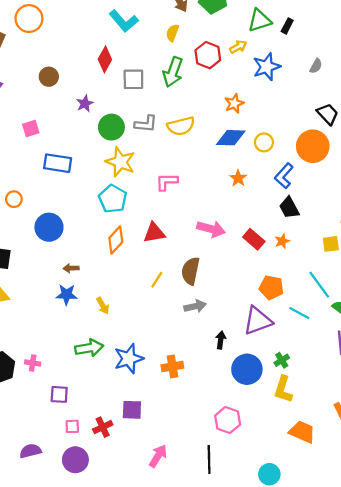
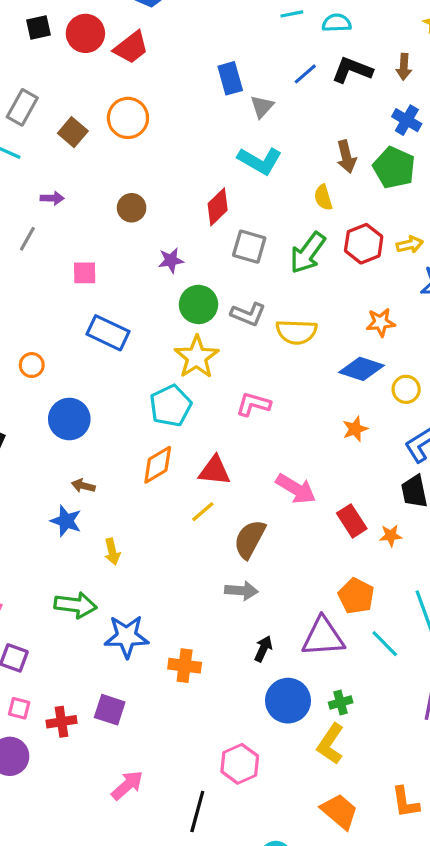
cyan L-shape: (124, 21) -> (260, 161), turned -36
yellow semicircle: (172, 33) -> (323, 197), turned -54
yellow line: (157, 280) -> (203, 512), moved

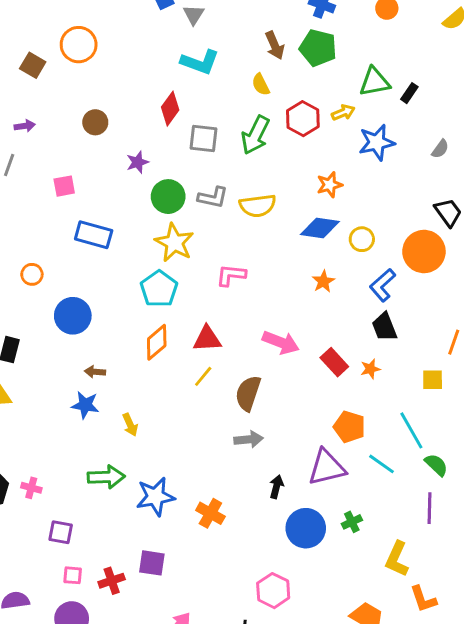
orange cross: (185, 666) -> (210, 513), turned 32
yellow L-shape: (331, 744) -> (397, 559), moved

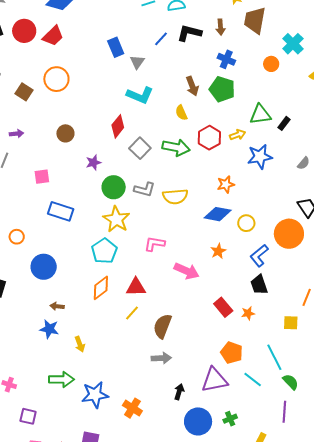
green arrow: (255, 135) -> (176, 148), turned -108
gray square: (204, 138) -> (140, 148), turned 35
pink arrow: (281, 342) -> (187, 271), moved

